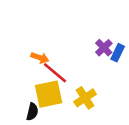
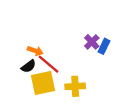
yellow cross: (85, 98) -> (75, 86), turned 30
black semicircle: (32, 112) -> (29, 66), moved, turned 40

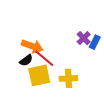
orange arrow: (35, 51) -> (32, 46), size x1.5

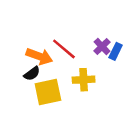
red line: (44, 58) -> (64, 49), moved
yellow cross: (68, 78) -> (84, 80), moved

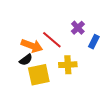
purple cross: (102, 46) -> (78, 28), moved

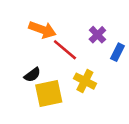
orange arrow: (32, 46) -> (42, 30), moved
yellow cross: (68, 65) -> (85, 81), turned 30

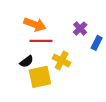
red line: (65, 50) -> (41, 41), moved, turned -40
yellow cross: (85, 81) -> (62, 60), moved

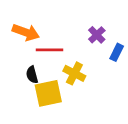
orange arrow: (35, 24) -> (26, 32), moved
black semicircle: (27, 62) -> (32, 75), turned 112

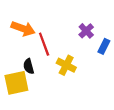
red line: (49, 50) -> (44, 44), turned 70
yellow square: (48, 93) -> (16, 83), moved

